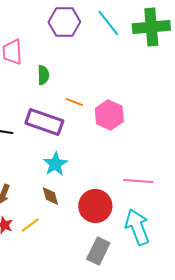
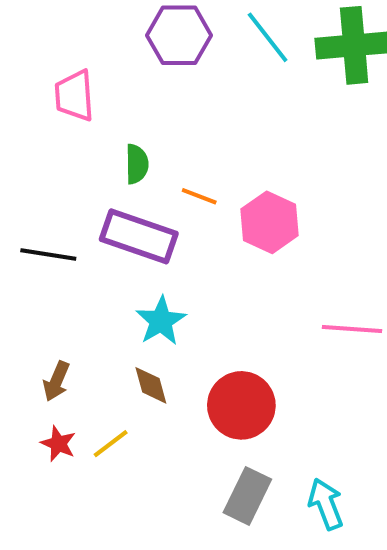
green semicircle: (43, 75) -> (137, 164), moved
pink line: (138, 181) -> (352, 329), moved
cyan arrow: (137, 227) -> (326, 504), moved, size x0.7

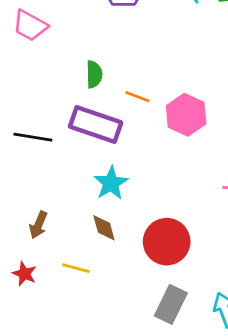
pink trapezoid: (74, 96) -> (30, 26), moved, turned -57
red star: (58, 444) -> (24, 274), moved
yellow line: (111, 444) -> (76, 268), turned 52

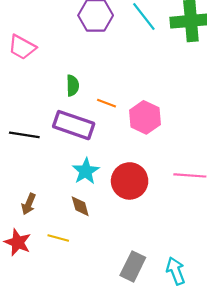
red circle: (167, 242) -> (130, 181), moved
red star: (24, 274) -> (18, 242), size x1.4

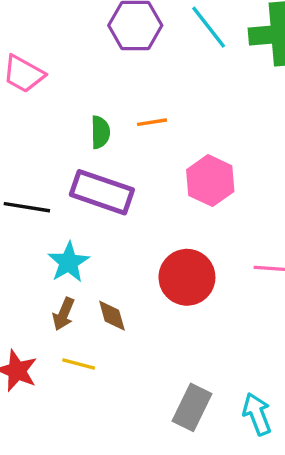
orange line: (107, 103) -> (152, 122), moved, turned -30
cyan star: (86, 171) -> (69, 262), moved
brown arrow: (29, 204) -> (64, 314), moved

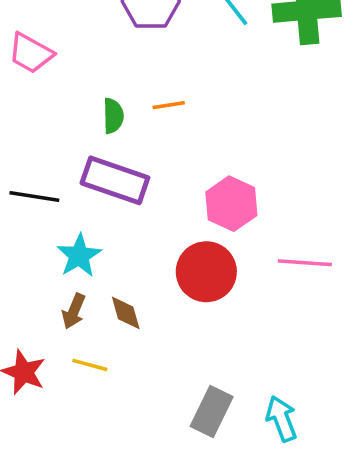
pink hexagon: (210, 181) -> (231, 204), moved

